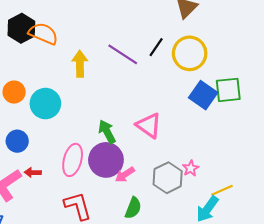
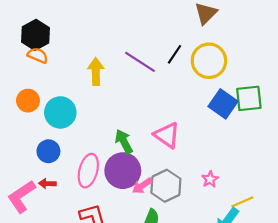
orange semicircle: (43, 34) -> (38, 55), moved, size x0.7
blue circle: (17, 141) -> (48, 151), moved
gray hexagon: (168, 178) -> (166, 186), moved

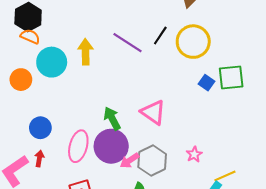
blue square: (223, 104) -> (207, 83), size x0.6
cyan circle: (60, 112) -> (52, 62), moved
red arrow: (47, 184) -> (39, 159), turned 98

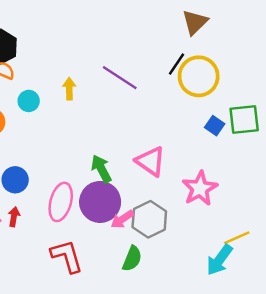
black line: (160, 35) -> (176, 64), moved
yellow arrow: (85, 52) -> (69, 89), size x0.7
cyan circle: (52, 62) -> (29, 101), size x0.6
pink star: (194, 154) -> (200, 188), moved, size x1.8

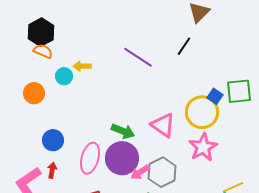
yellow circle: (199, 76) -> (202, 112), moved
yellow arrow: (69, 89) -> (82, 66), moved, turned -90
green arrow: (101, 169) -> (123, 131), turned 140

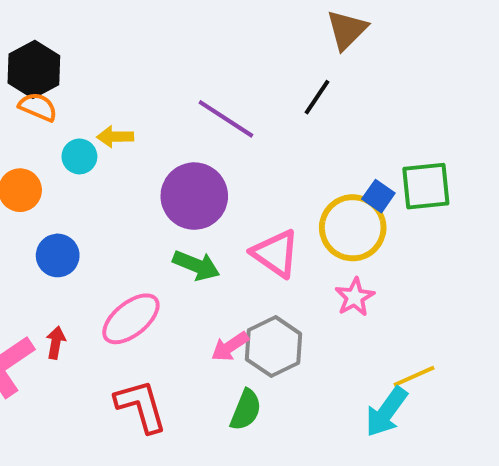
blue circle: (53, 140) -> (58, 255), moved
pink star: (203, 147) -> (355, 297), size x0.7
pink ellipse: (90, 158) -> (131, 319), turned 36
purple circle: (122, 158) -> (194, 196), moved

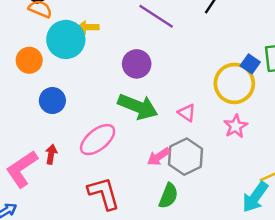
cyan circle: (79, 156) -> (66, 39), size x1.8
purple circle: (194, 196) -> (137, 64), size x0.7
pink triangle: (275, 253) -> (187, 113), moved, size x0.6
green arrow: (196, 265) -> (138, 107), size x1.4

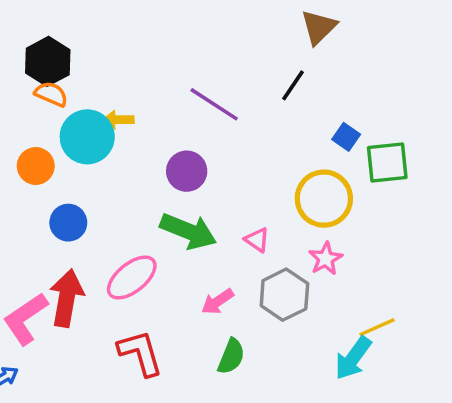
blue square: (250, 64) -> (346, 137), moved
red arrow: (51, 154) -> (67, 298), size x2.0
gray hexagon: (185, 157) -> (284, 295), moved

